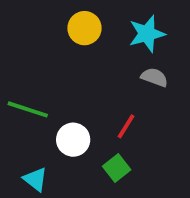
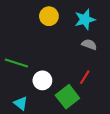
red line: (126, 126) -> (85, 77), moved
green square: (117, 168) -> (67, 97), size x1.5

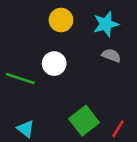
red line: (85, 77) -> (118, 129), moved
white circle: (42, 80) -> (54, 64), moved

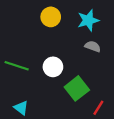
white circle: (54, 64) -> (53, 67), moved
green square: (84, 121) -> (77, 88), moved

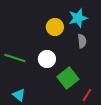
yellow circle: (51, 17) -> (55, 27), moved
gray semicircle: (93, 46) -> (82, 41), turned 64

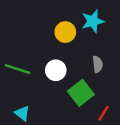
gray semicircle: (82, 41) -> (98, 64), moved

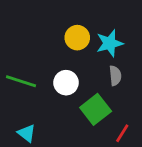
cyan star: (93, 21) -> (110, 43), moved

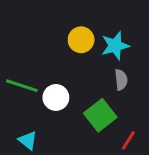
white circle: (66, 83) -> (56, 97), moved

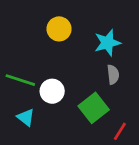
yellow circle: (81, 40) -> (59, 29), moved
cyan triangle: (28, 140) -> (26, 117), moved

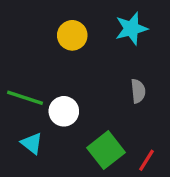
cyan star: (107, 43) -> (131, 29), moved
green square: (94, 108) -> (106, 150), moved

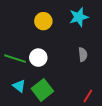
white circle: (64, 111) -> (38, 58), moved
green square: (106, 150) -> (42, 90), moved

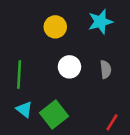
white circle: (38, 58) -> (69, 67), moved
green line: (15, 59) -> (19, 75), turned 75

